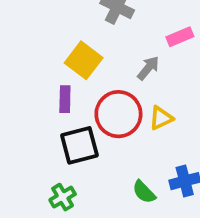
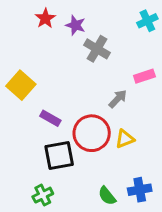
yellow square: (84, 60) -> (21, 85), moved
purple rectangle: (65, 99) -> (50, 118), turned -66

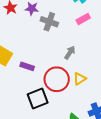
pink rectangle: (144, 76) -> (83, 19), moved
purple rectangle: (50, 118) -> (27, 66), moved

